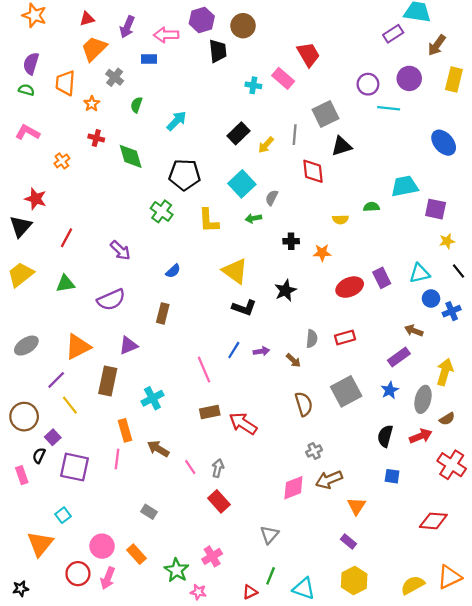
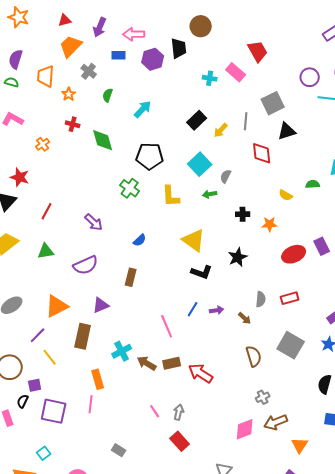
purple hexagon: (202, 20) -> (153, 59), moved
yellow semicircle: (340, 219) -> (286, 195), turned 32
gray square: (346, 391) -> (291, 345), turned -32
purple square: (53, 437) -> (35, 385), turned 32
brown arrow: (158, 449) -> (147, 363), moved

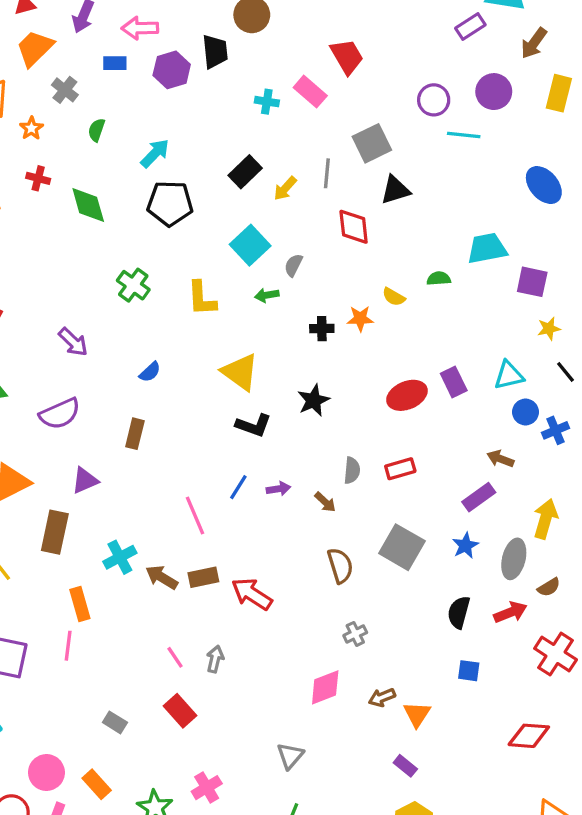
black pentagon: (150, 156) -> (170, 203), moved
orange star: (270, 224) -> (360, 319), moved
brown arrow: (276, 422) -> (382, 697), moved, size x0.7
red rectangle: (180, 441) -> (180, 711), moved

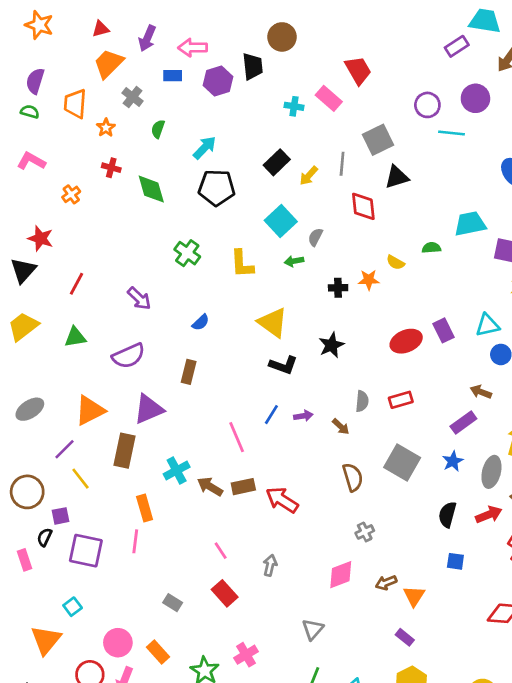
purple triangle: (85, 480) -> (149, 409), size x1.4
gray arrow: (215, 659) -> (270, 565), moved

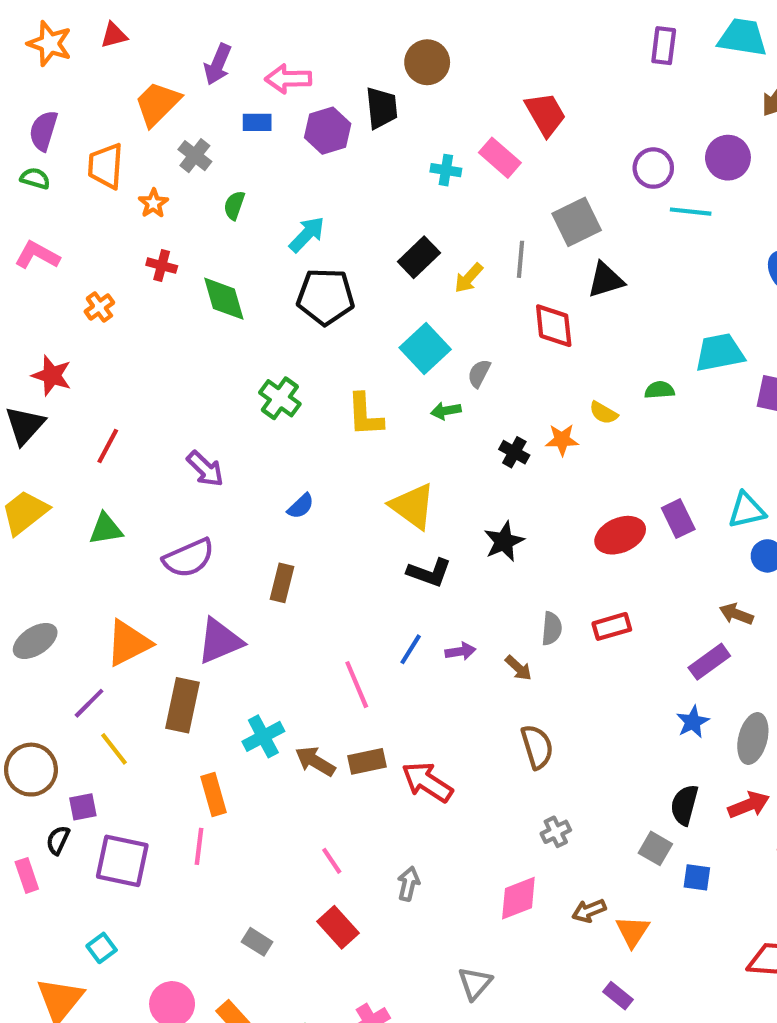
red triangle: (101, 29) -> (114, 35), moved
purple rectangle: (457, 46) -> (664, 46), moved, turned -50
black cross: (338, 288) -> (514, 452), turned 30
gray square: (402, 463) -> (655, 848), moved, size x0.6

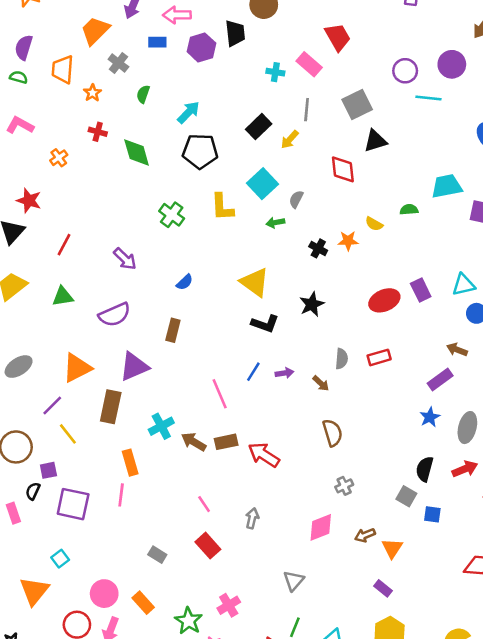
gray line: (521, 259) -> (307, 110), moved
yellow L-shape: (365, 415) -> (222, 207), moved

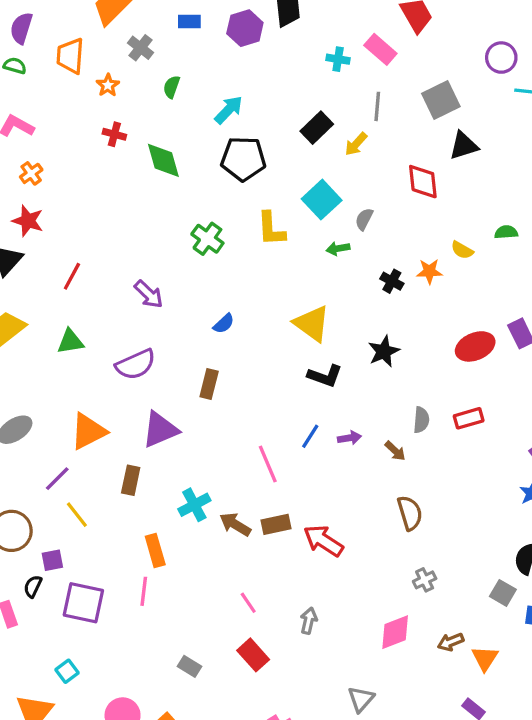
orange cross: (59, 158) -> (31, 173), moved
brown rectangle: (111, 407) -> (131, 480), size x0.7

